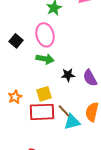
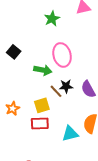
pink ellipse: (45, 35) -> (62, 55), moved
brown line: (64, 111) -> (56, 91), moved
red rectangle: (42, 112) -> (40, 124), size x0.7

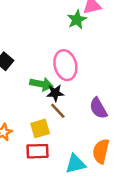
green star: (52, 19) -> (77, 20), moved
black star: (66, 86) -> (55, 93), moved

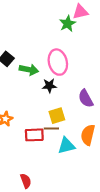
green arrow: (41, 84) -> (29, 70), moved
brown line: (58, 111) -> (51, 128), moved, turned -48
yellow square: (40, 128) -> (57, 116), moved

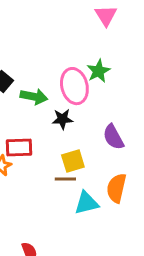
pink triangle: (80, 12) -> (106, 16), turned -49
green star: (67, 24) -> (98, 71), moved
red rectangle: (34, 135) -> (19, 148), moved

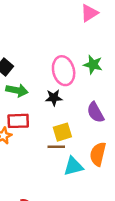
pink triangle: (106, 16) -> (89, 13), turned 30
green star: (98, 71) -> (93, 65), moved, turned -30
green arrow: (34, 97) -> (17, 90), moved

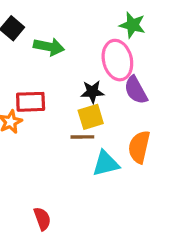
pink ellipse: (64, 71) -> (117, 60), moved
green arrow: (17, 90) -> (49, 47), moved
black star: (54, 98) -> (92, 92), moved

